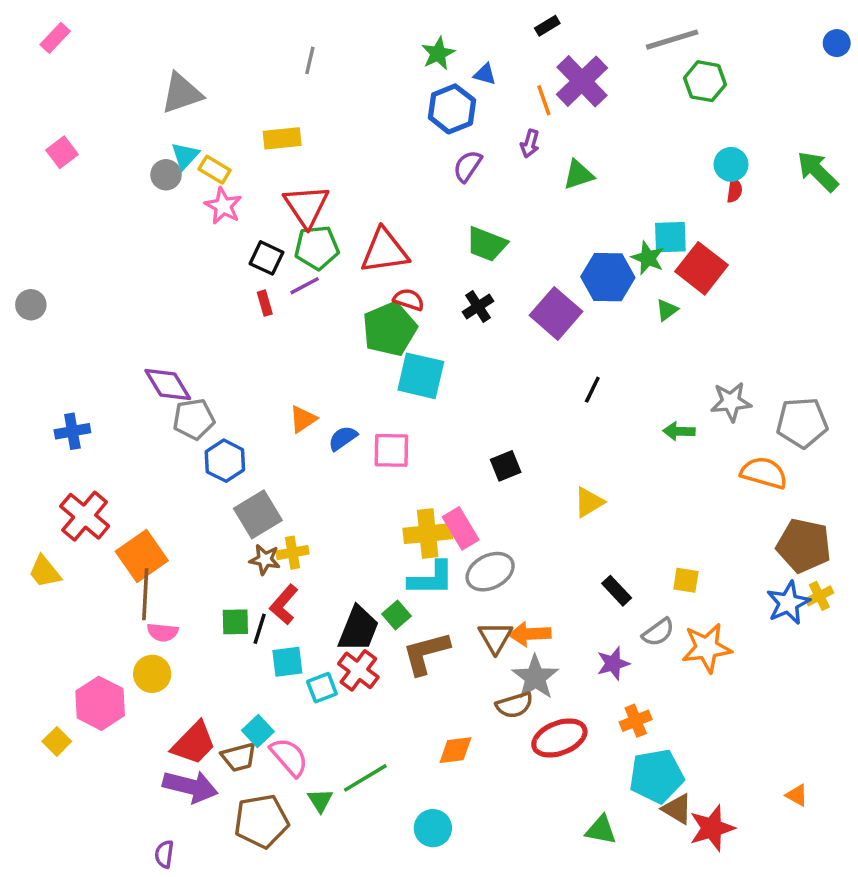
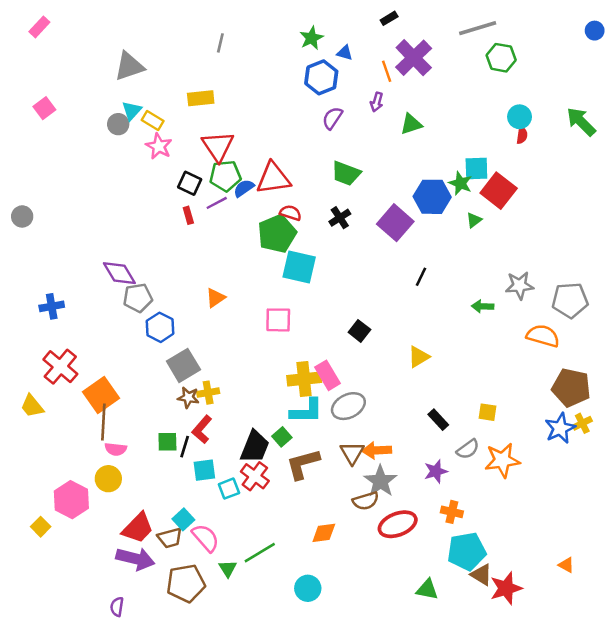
blue semicircle: (343, 438) -> (244, 188), moved
black square: (506, 466) -> (359, 331), turned -30
orange cross: (636, 721) -> (452, 512), turned 35

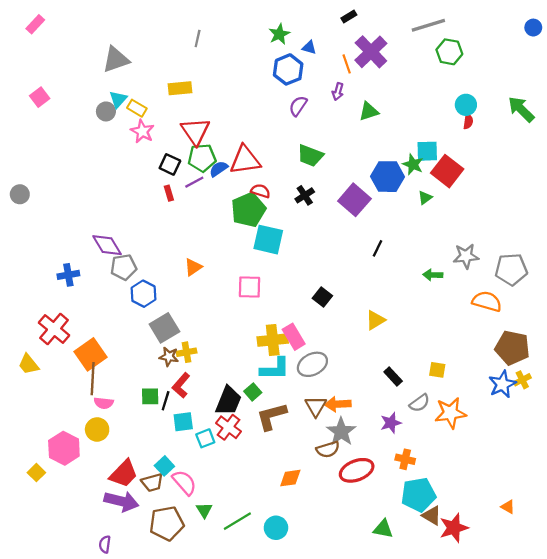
blue cross: (52, 306) -> (68, 275), moved
green line: (260, 553) -> (237, 521), moved

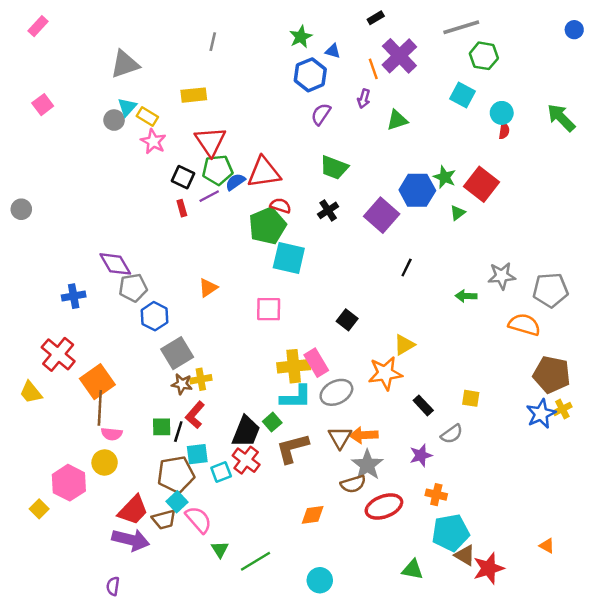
cyan square: (427, 151) -> (462, 95), moved, turned 30
orange star: (450, 413) -> (385, 373), moved
brown pentagon: (167, 523) -> (176, 474), moved
cyan circle: (276, 528) -> (320, 580), moved

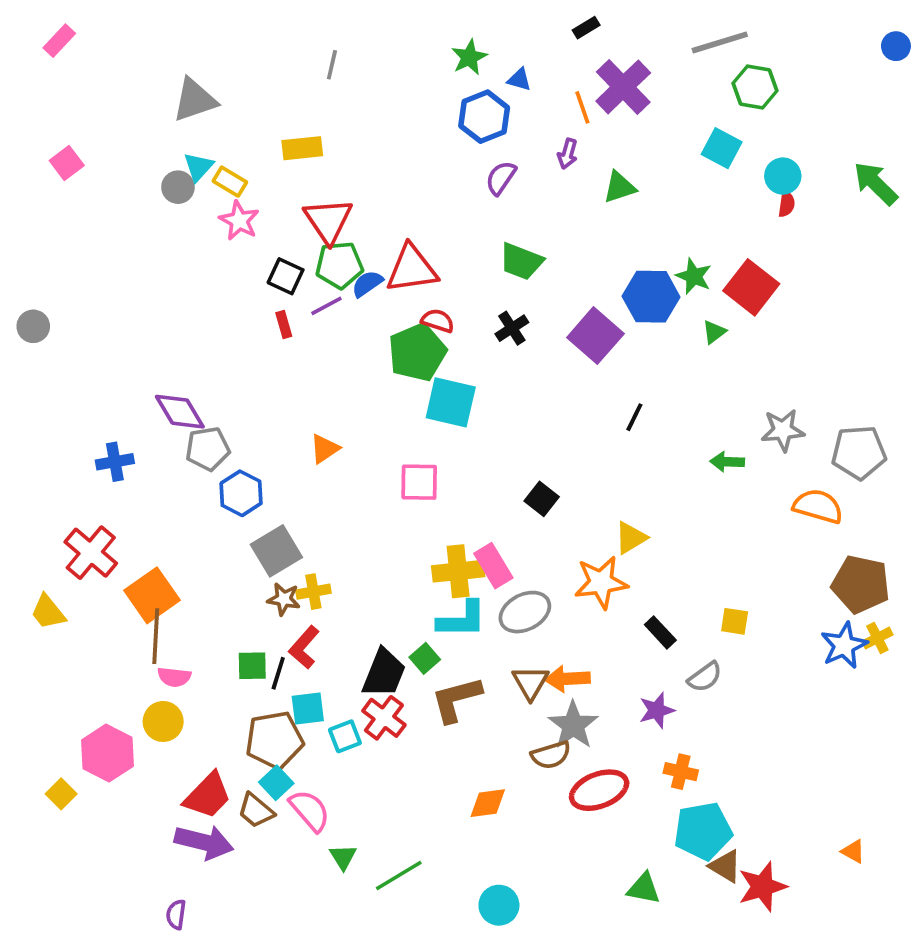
brown trapezoid: (164, 520) -> (256, 811), turned 55

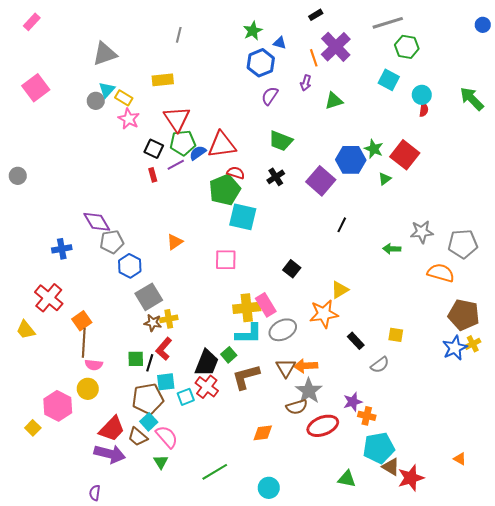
pink square: (67, 163) -> (36, 88), size x1.5
orange square: (152, 595) -> (82, 321), size x0.7
purple star: (657, 710) -> (353, 402), moved
green triangle: (343, 857) -> (161, 462), moved

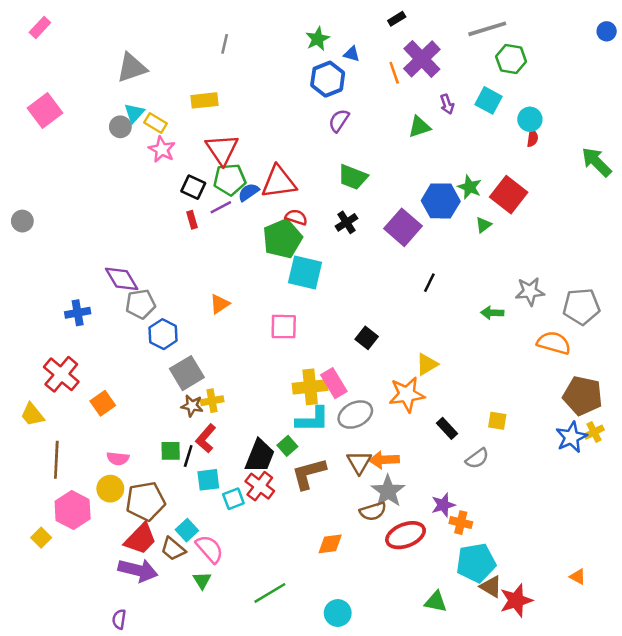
purple arrow: (306, 83) -> (447, 104), moved, turned -35
green arrow: (472, 99) -> (597, 162), moved
brown line: (84, 343) -> (56, 460), moved
brown pentagon: (148, 399) -> (145, 501), moved

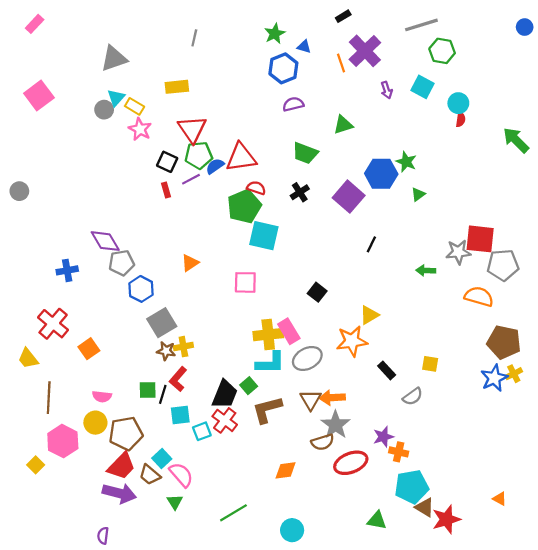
purple semicircle: (339, 121) -> (293, 104), turned 42
green triangle: (419, 127) -> (343, 125), moved
red square: (509, 195) -> (480, 239), moved, turned -32

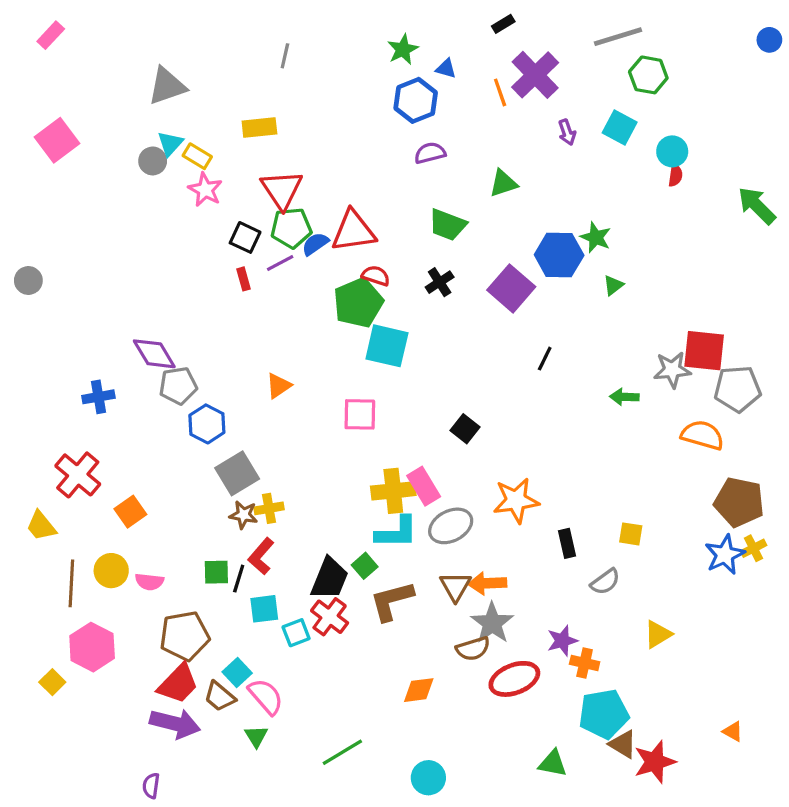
yellow triangle: (369, 315) -> (658, 634), moved
black rectangle: (387, 370) -> (567, 543), turned 30
yellow circle: (95, 423) -> (111, 571), moved

